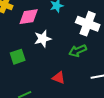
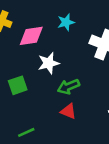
green arrow: (78, 51) -> (68, 87), moved

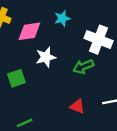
green arrow: (68, 87) -> (83, 67), moved
red triangle: (68, 111) -> (77, 106), moved

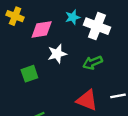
white cross: (99, 40) -> (97, 26), moved
red triangle: (77, 106) -> (87, 100), size x1.5

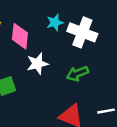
pink diamond: (42, 29) -> (20, 36), turned -75

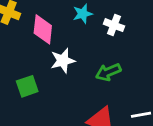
white cross: (82, 32) -> (114, 25), size x0.6

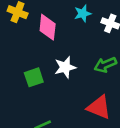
white star: (63, 61) -> (65, 67), moved

